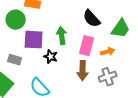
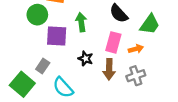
green arrow: (62, 36) -> (81, 22), moved
black star: (51, 57) -> (86, 59), moved
gray rectangle: (15, 60) -> (43, 66), moved, turned -72

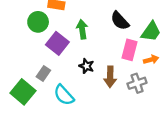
purple square: (57, 36) -> (57, 43), turned 35
pink rectangle: (113, 42) -> (130, 50), moved
orange arrow: (136, 49) -> (151, 60), moved

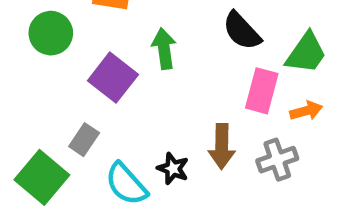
green circle: (38, 22) -> (51, 33), moved
black star: (86, 66) -> (173, 169), moved

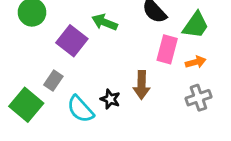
green arrow: (164, 49) -> (105, 22), turned -60
gray cross: (277, 160) -> (198, 98), moved

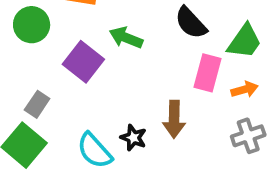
gray rectangle: (53, 81) -> (37, 104), moved

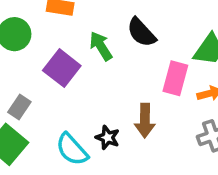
black semicircle: (191, 23) -> (141, 32), moved
green arrow: (126, 38) -> (101, 46), turned 36

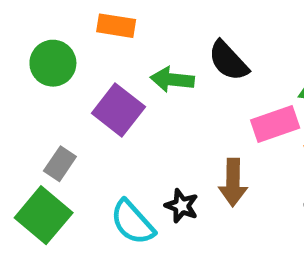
green arrow: (101, 46) -> (172, 80), turned -52
pink rectangle: (175, 78) -> (275, 124), turned 56

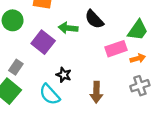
brown arrow: (233, 182) -> (96, 92), moved
black star: (182, 206) -> (64, 75), moved

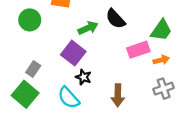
green arrow: (68, 28) -> (88, 28), turned 150
purple square: (43, 42) -> (73, 53), moved

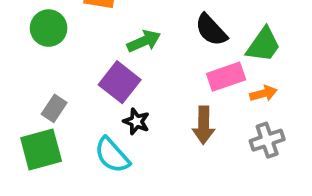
black semicircle: (115, 19) -> (211, 30), moved
green square: (25, 94) -> (41, 149), turned 35
brown arrow: (118, 95) -> (204, 125), moved

